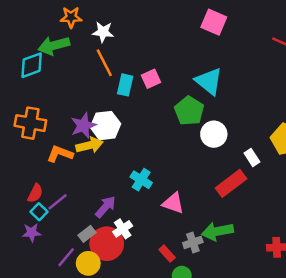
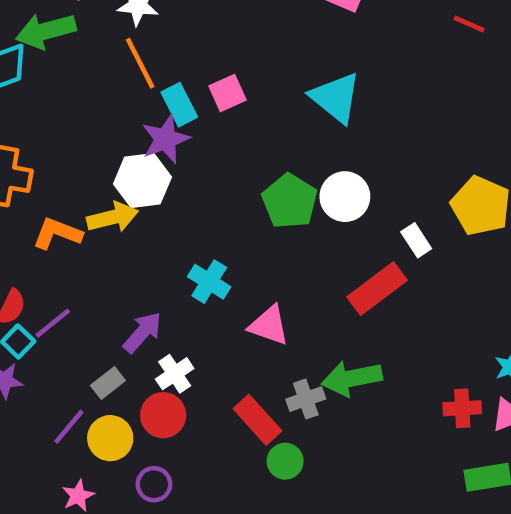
cyan rectangle: (125, 85) -> (179, 105), turned -40
green pentagon: (189, 111) -> (290, 201), moved
purple star: (83, 126) -> (165, 139), moved
red circle: (107, 244) -> (163, 415), moved, size x0.7
red rectangle: (167, 254) -> (257, 420), size x1.5

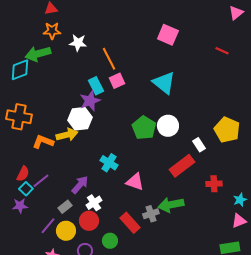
orange line: (140, 63) -> (109, 59), moved
red cross: (462, 408) -> (214, 184), moved
green circle: (285, 461) -> (110, 241), moved

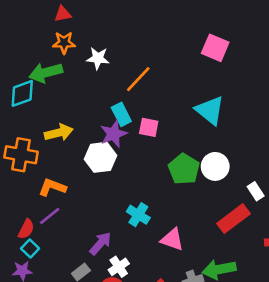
orange line: (109, 59) -> (138, 79), turned 70
pink square: (117, 81) -> (149, 127), moved, turned 35
yellow arrow: (67, 135) -> (59, 133), moved
purple line: (41, 181) -> (50, 216), moved

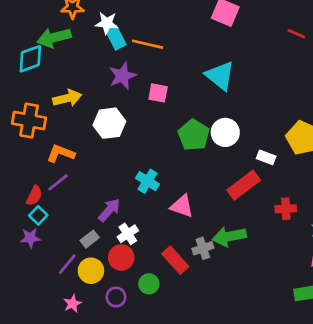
orange line: (138, 79) -> (148, 44), turned 60
cyan rectangle: (121, 114) -> (116, 38), moved
purple star: (114, 134) -> (123, 76), moved
white rectangle: (256, 191) -> (266, 157), turned -36

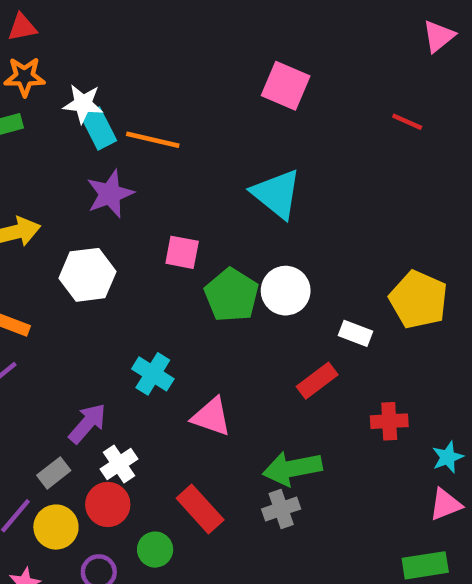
pink square: (158, 93) -> (182, 252), moved
red rectangle: (244, 185) -> (317, 381), size x0.7
gray cross: (203, 248) -> (281, 509), moved

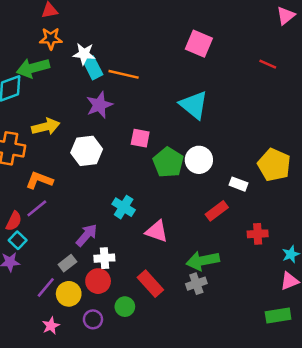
white cross: (119, 464) -> (104, 258), turned 30

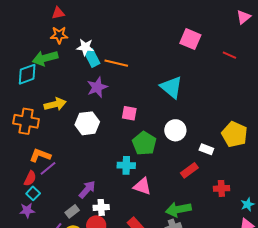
pink square: (199, 44) -> (190, 39), moved
green pentagon: (168, 162) -> (144, 143), moved
orange L-shape: (39, 180) -> (40, 155), moved
cyan cross: (124, 207) -> (126, 165), moved, turned -30

